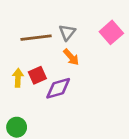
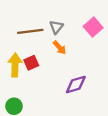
yellow arrow: (18, 78) -> (15, 65), size x1.5
purple diamond: (58, 88) -> (76, 85), moved

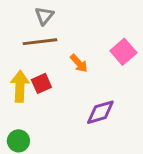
gray triangle: (56, 27) -> (44, 16), moved
pink square: (93, 27) -> (123, 52), moved

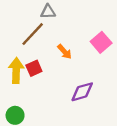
gray triangle: (44, 16) -> (48, 12), moved, turned 49
brown line: (40, 42) -> (33, 34), turned -40

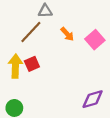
orange arrow: (65, 52) -> (67, 34), moved
purple diamond: (82, 92) -> (93, 99), moved

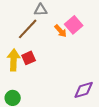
pink square: (95, 40) -> (74, 25), moved

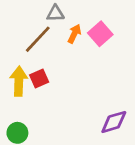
orange arrow: (61, 31) -> (74, 34), moved, turned -112

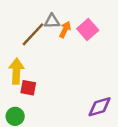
gray triangle: (55, 13) -> (52, 21), moved
red square: (39, 79) -> (28, 88), moved, turned 35

